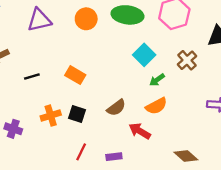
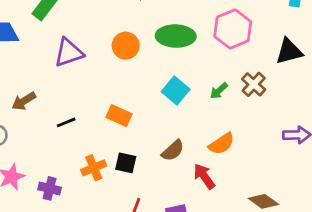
cyan square: (144, 55) -> (176, 90), moved
green arrow: (157, 80) -> (219, 91), moved
red arrow: (140, 131) -> (204, 176), turned 30

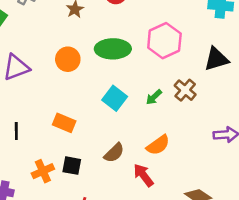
black line: (66, 122) -> (16, 131), turned -66

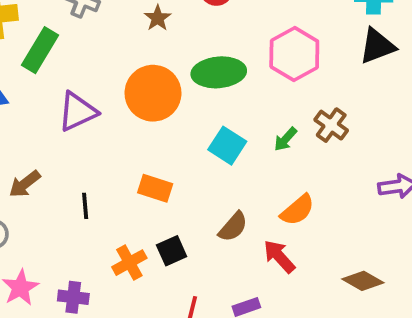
orange circle: (68, 59) -> (153, 93), size x1.5
black triangle: (216, 59) -> (377, 46), moved
black square: (72, 166) -> (172, 251), turned -30

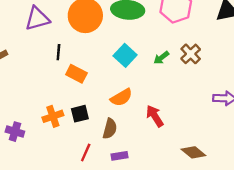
black line: (85, 206) -> (58, 52), moved
orange semicircle: (297, 210) -> (121, 97), moved
brown semicircle: (233, 227) -> (110, 129), moved, turned -36
red arrow: (279, 256) -> (155, 116), moved

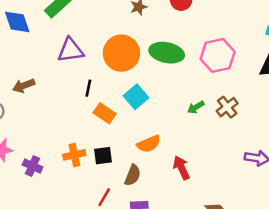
cyan square: (125, 55) -> (136, 97), moved

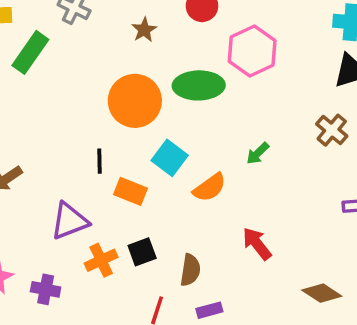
purple triangle: (70, 50) -> (69, 221), moved
pink hexagon: (218, 55) -> (252, 51), moved
brown cross: (227, 107) -> (332, 130), moved
orange semicircle: (149, 144) -> (210, 187), moved

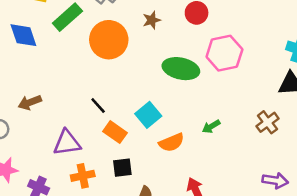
orange circle: (135, 101) -> (109, 40), moved
black line: (99, 161) -> (98, 105), turned -54
black square: (142, 252) -> (122, 168), moved

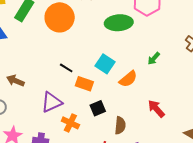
brown arrow: (30, 102) -> (15, 81), turned 60
orange cross: (83, 176) -> (70, 123), turned -36

